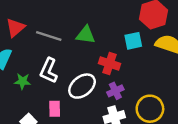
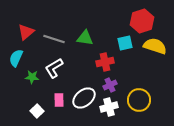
red cross: (109, 63) -> (105, 62), turned -30
white L-shape: (49, 71) -> (54, 68), turned 35
white ellipse: (82, 86) -> (84, 98), moved

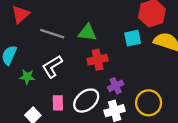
red triangle: (26, 32) -> (20, 14), moved
red cross: (105, 62) -> (98, 60), moved

